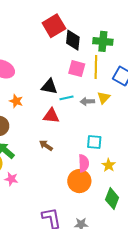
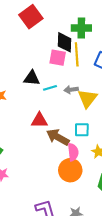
black diamond: (73, 40) -> (64, 42), moved
yellow triangle: (104, 98) -> (87, 98), moved, size x1.5
red triangle: (51, 116) -> (39, 120), moved
brown arrow: (46, 145) -> (58, 137), moved, size x1.6

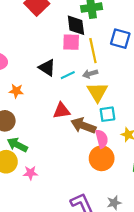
yellow line: (77, 54) -> (93, 51), moved
black triangle: (32, 78) -> (47, 68), turned 36
yellow triangle: (87, 98) -> (97, 92), moved

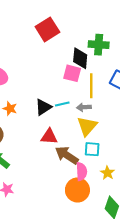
black triangle: (47, 68) -> (43, 107), moved, turned 42

